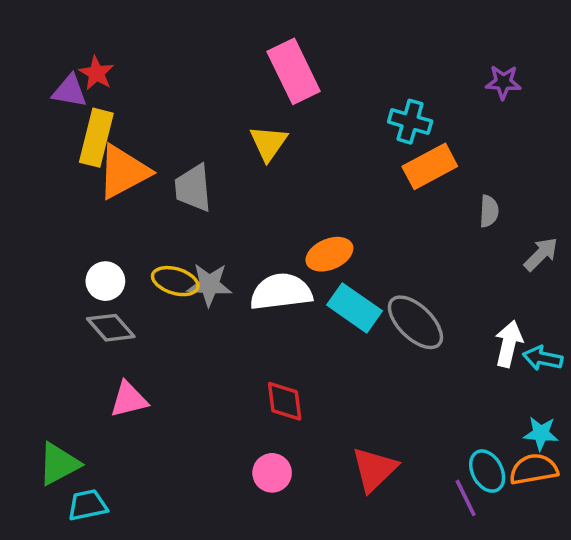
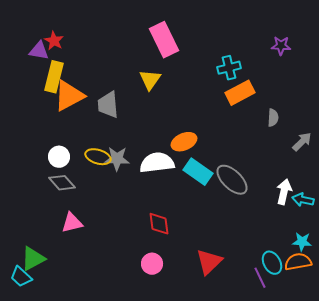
cyan cross: (410, 122) -> (229, 68), turned -30
cyan trapezoid: (87, 505) -> (21, 277), moved, turned -125

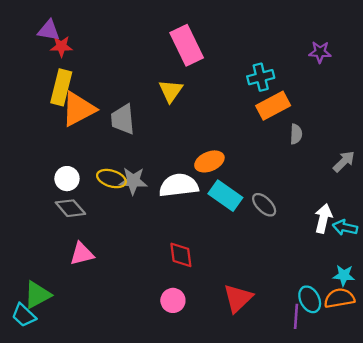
red star: (54, 41) -> (61, 46), turned -30
purple triangle: (39, 51) -> (49, 30), moved
gray semicircle: (273, 118) -> (296, 134), moved
gray ellipse: (232, 180) -> (264, 205), size x0.7
purple line: (260, 278) -> (296, 316), turned 30

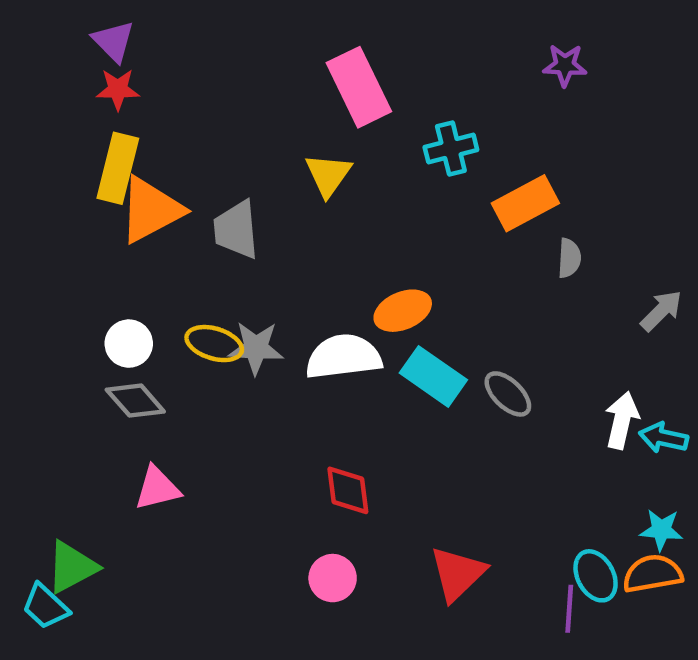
purple triangle: (49, 30) -> (113, 41), moved, turned 35
purple star: (320, 52) -> (565, 65), moved
cyan cross: (261, 77) -> (451, 148), moved

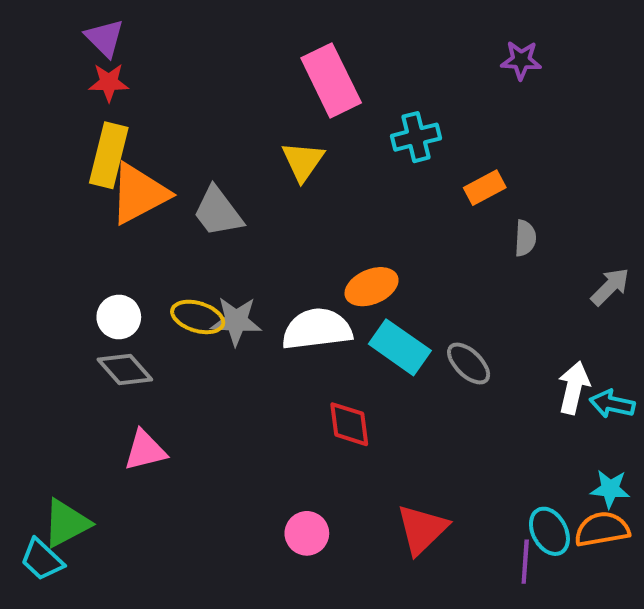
orange rectangle: (525, 203) -> (485, 188), size x0.7
gray trapezoid: (236, 230) -> (218, 212), turned -32
red diamond: (348, 490) -> (349, 424), moved

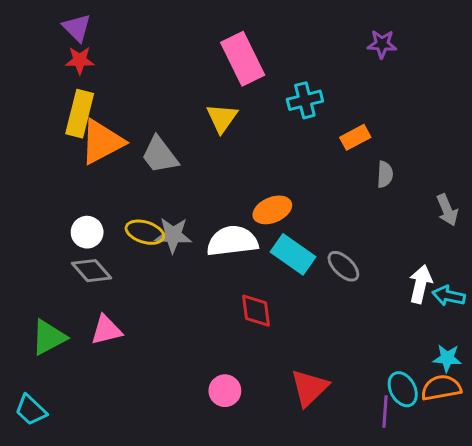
gray arrow: (610, 287) -> (447, 210), turned 112
green triangle: (66, 523) -> (49, 337), moved

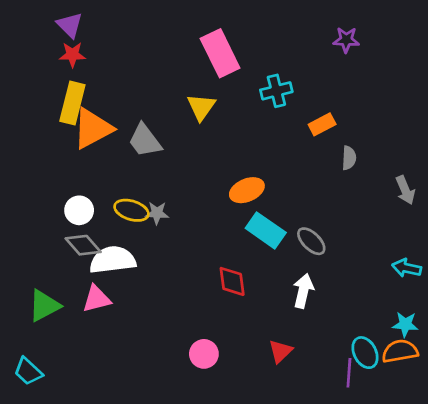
gray star: (173, 235) -> (157, 213), size x0.7
white semicircle: (232, 241) -> (113, 260), moved
white arrow: (420, 284) -> (303, 291), moved
red triangle: (309, 388) -> (280, 351), size x0.7

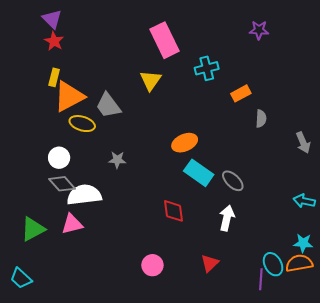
red star: (72, 55) -> (54, 41), turned 30
yellow rectangle: (72, 103) -> (54, 77), size x0.6
yellow ellipse: (131, 210) -> (82, 124), moved

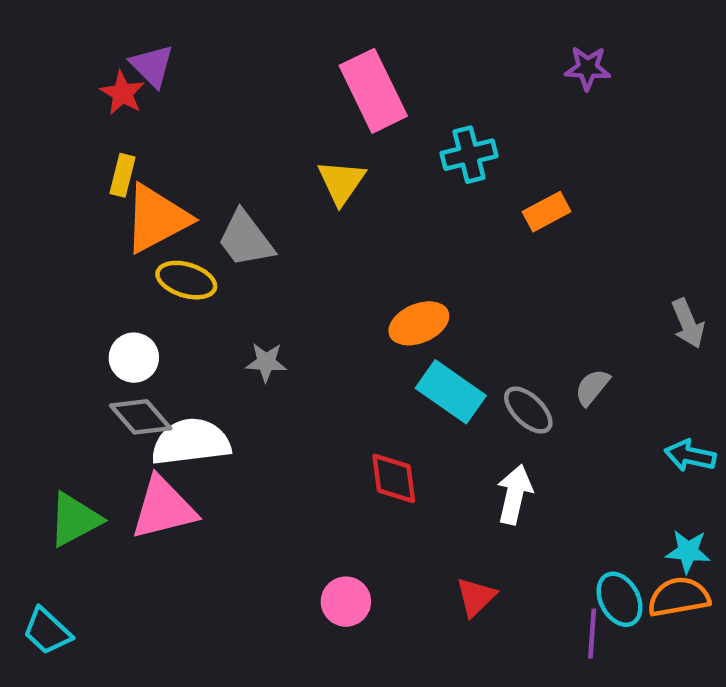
purple triangle: (52, 19) -> (152, 66), moved
gray semicircle: (261, 119) -> (592, 387), moved, turned -144
pink triangle: (72, 224) -> (163, 508), size x1.4

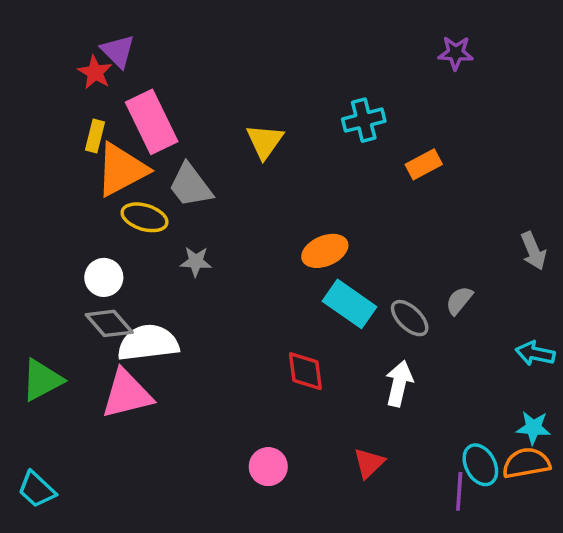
pink rectangle: (373, 91) -> (152, 122), moved
gray star: (266, 362) -> (196, 262), moved
green triangle: (75, 519) -> (42, 380), moved

